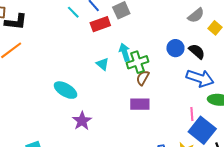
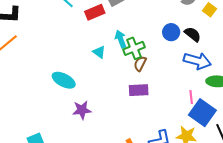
purple star: (82, 121) -> (82, 110), turned 30

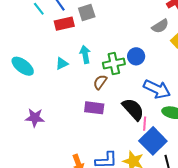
black semicircle: (193, 34) -> (133, 109), moved, size x1.4
green cross: (134, 48) -> (114, 64), moved
cyan triangle: (99, 52) -> (62, 64), turned 48
cyan ellipse: (64, 80) -> (23, 66), moved

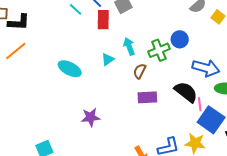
red rectangle: (64, 24) -> (103, 20), turned -66
brown semicircle: (100, 82) -> (140, 71), moved

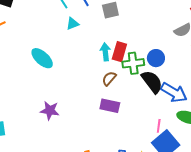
red rectangle: (103, 20) -> (119, 52), moved
cyan triangle: (108, 59) -> (73, 24), moved
black semicircle: (186, 92) -> (152, 82), moved

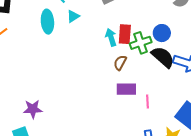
cyan ellipse: (42, 58) -> (47, 22), moved, turned 55
purple star: (50, 111) -> (33, 109), moved
pink line: (159, 126) -> (147, 101), moved

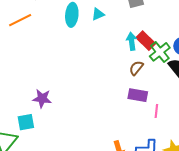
red rectangle: (125, 34) -> (146, 41), turned -60
green cross: (141, 43) -> (160, 52), turned -30

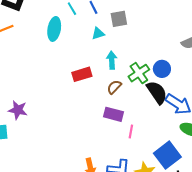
cyan triangle: (98, 14) -> (98, 33), moved
red rectangle: (146, 41) -> (82, 74), moved, turned -66

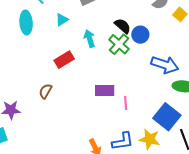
cyan triangle: (98, 33) -> (62, 20), moved
brown semicircle: (114, 87) -> (45, 91), moved
black semicircle: (157, 92) -> (123, 26), moved, size x0.7

